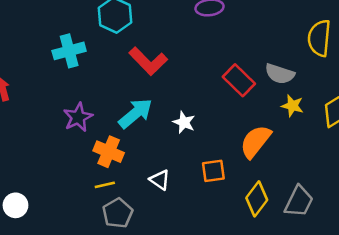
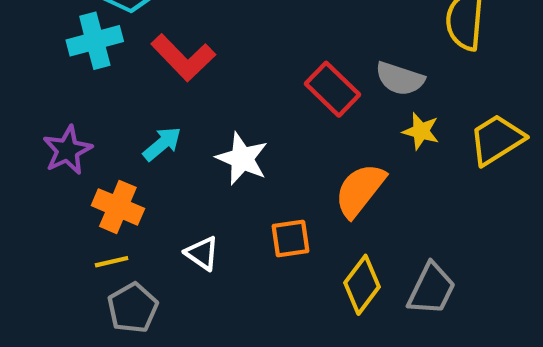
cyan cross: (69, 51) -> (95, 41), moved
cyan arrow: (135, 113) -> (162, 144), size x0.7
white star: (184, 122) -> (242, 159), size x1.4

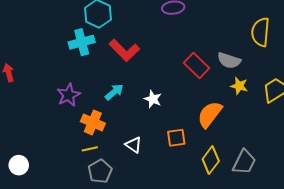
white star: (242, 159) -> (153, 99), size x0.7

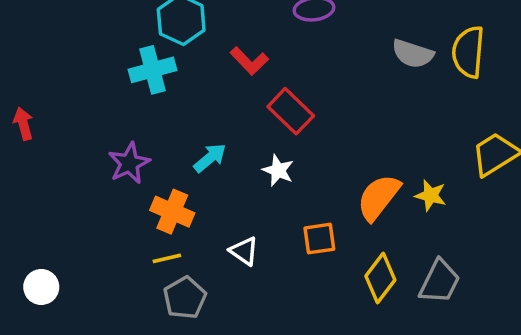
red L-shape: (124, 50) -> (249, 61), moved, size x0.7
gray semicircle: (229, 60) -> (413, 54), moved
red rectangle: (197, 66) -> (291, 111), moved
yellow star: (239, 86) -> (431, 195), moved

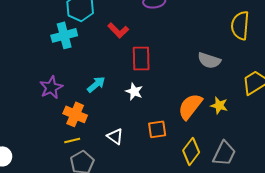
gray semicircle: (413, 54) -> (209, 60), moved
red rectangle: (291, 111) -> (141, 58), turned 45

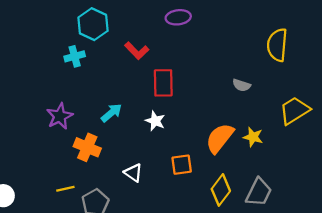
cyan cross: (64, 35) -> (75, 56), size x0.7
gray semicircle: (209, 60) -> (242, 85), size x0.7
yellow line: (72, 140) -> (65, 189), moved

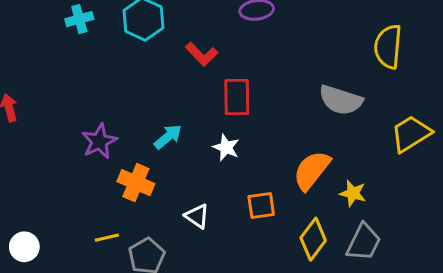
cyan cross: (75, 56) -> (79, 19), moved
gray semicircle: (242, 85) -> (341, 100), size x1.8
yellow star: (253, 137) -> (353, 193), moved

